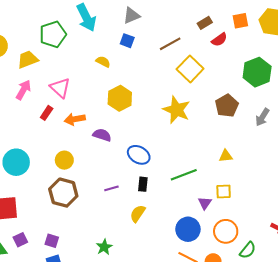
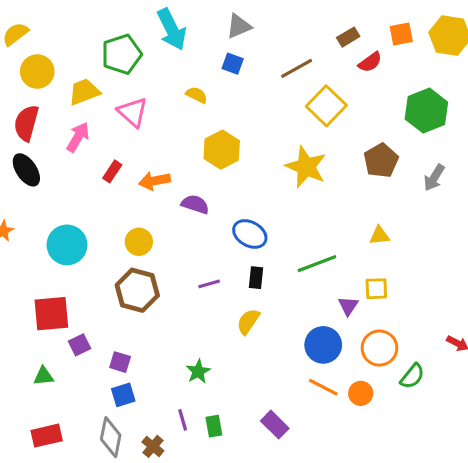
pink triangle: (60, 88) -> (133, 112), moved
purple square: (20, 240) -> (79, 345), moved

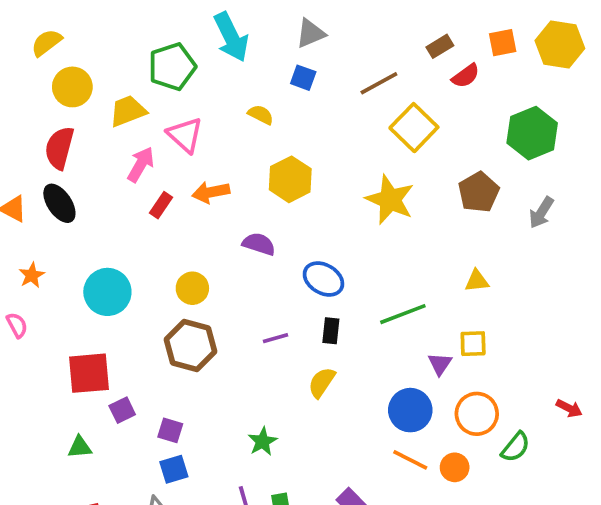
pink arrow: (78, 137) -> (141, 165), moved
orange arrow: (154, 181) -> (211, 192), moved

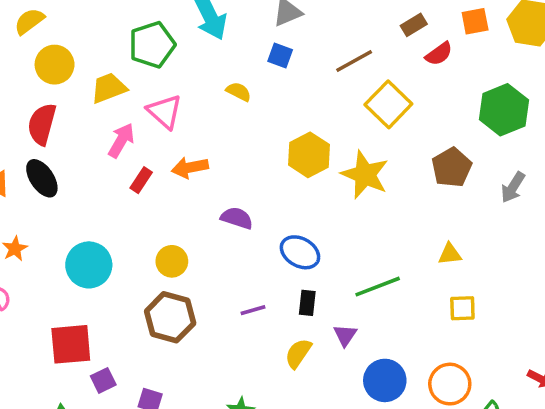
yellow hexagon: (290, 179) -> (309, 155), moved
yellow square: (473, 344) -> (462, 308), moved
purple triangle: (440, 364) -> (345, 335), moved

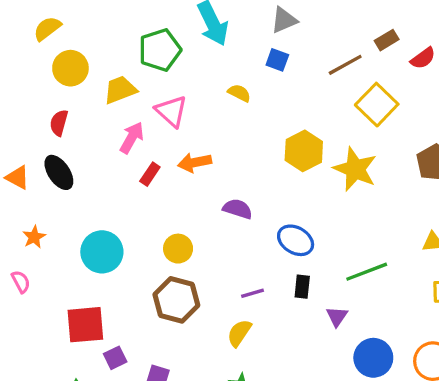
brown rectangle: (414, 25) -> (387, 40), moved
red semicircle: (42, 124) -> (59, 123), size x0.7
yellow semicircle: (298, 353) -> (239, 333), moved

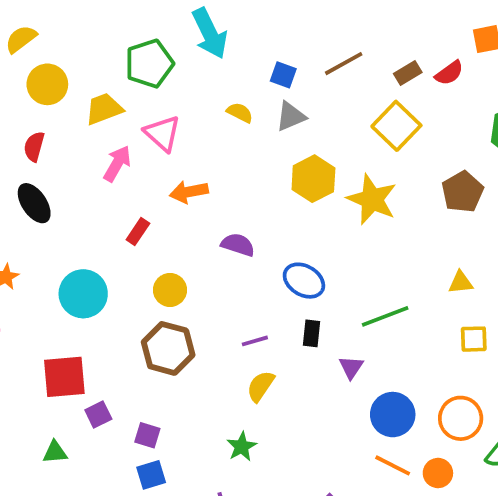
gray triangle: (284, 20) -> (291, 116), moved
brown rectangle: (387, 40) -> (408, 73), moved
brown line: (345, 65) -> (344, 64), moved
red rectangle: (150, 174) -> (138, 231), moved
yellow semicircle: (239, 333) -> (261, 386), moved

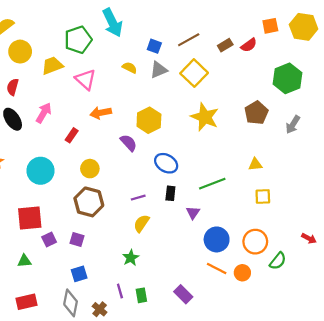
yellow square: (396, 126) -> (194, 73), moved
pink arrow: (117, 164) -> (44, 113), moved
yellow hexagon: (313, 179) -> (149, 120), moved
purple semicircle: (238, 245) -> (129, 143), turned 30
purple square: (147, 435) -> (77, 239), moved

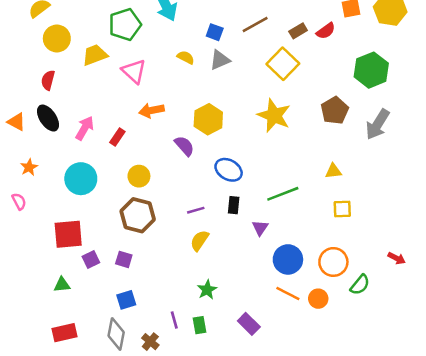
yellow square: (194, 73) -> (283, 64), moved
pink arrow: (44, 113) -> (85, 128), moved
gray arrow: (293, 125) -> (378, 124), size x1.4
green star: (131, 258) -> (207, 290), moved

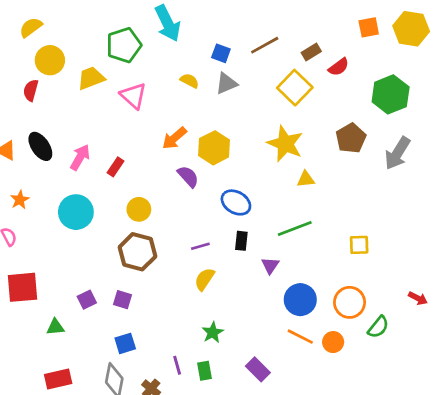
red semicircle: (326, 31) -> (339, 67), moved
red semicircle: (48, 80) -> (31, 90), moved
orange arrow: (152, 110) -> (174, 138), moved, turned -30
yellow triangle: (333, 171) -> (306, 179), moved
red square: (68, 234) -> (23, 287), moved

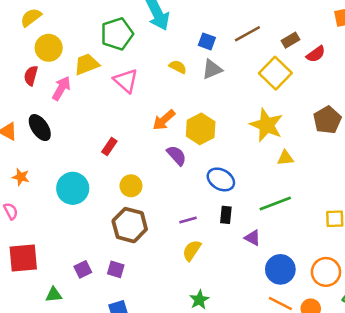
pink arrow: (80, 157) -> (61, 88), moved
orange star: (20, 200) -> (21, 177), turned -30
purple triangle: (270, 265) -> (253, 238), turned -36

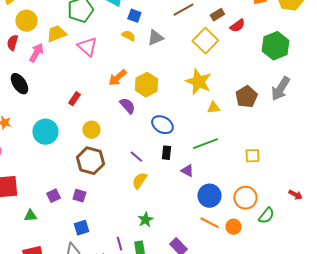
blue square: (207, 41) -> (134, 16), moved
brown pentagon: (327, 120) -> (246, 97), moved
purple line: (188, 220) -> (136, 157), turned 56

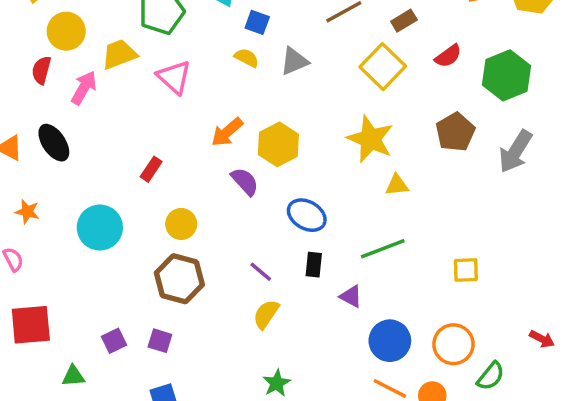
red semicircle: (237, 26) -> (448, 56), moved
brown pentagon: (246, 97) -> (455, 132), moved

